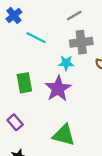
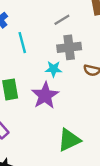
cyan line: (36, 38) -> (22, 43), turned 48
green triangle: (64, 135) -> (69, 140), moved, turned -40

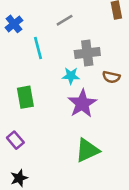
gray line: (62, 20) -> (65, 20), moved
purple star: (45, 95) -> (82, 104), moved

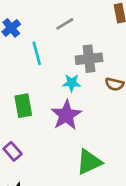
purple star: (82, 104) -> (66, 115), moved

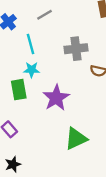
gray line: (65, 24) -> (44, 15), moved
cyan star: (72, 83) -> (32, 70), moved

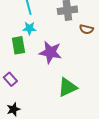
purple star: (56, 98) -> (50, 52), turned -30

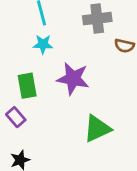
green rectangle: (18, 45) -> (27, 86), moved

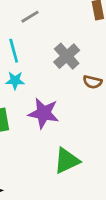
gray cross: (97, 19) -> (67, 56), turned -35

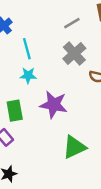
gray line: (30, 17) -> (72, 23), moved

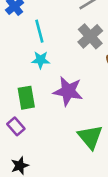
green triangle: (74, 147) -> (90, 137), turned -45

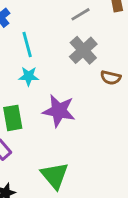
green triangle: (90, 137) -> (55, 176), moved

